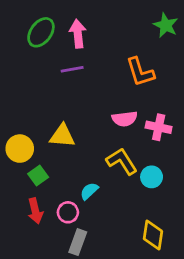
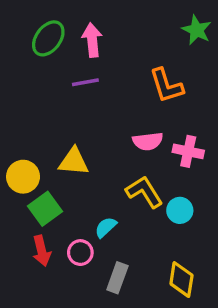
green square: (38, 175) -> (45, 209), size x1.4
gray rectangle: (78, 242) -> (117, 278), moved

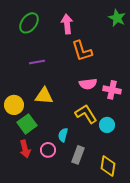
pink arrow: (92, 40) -> (67, 24), moved
purple line: (85, 82) -> (37, 62), moved
orange L-shape: (166, 86) -> (82, 51), moved
cyan semicircle: (106, 227) -> (63, 135), turned -32
gray rectangle: (117, 278) -> (78, 155), moved

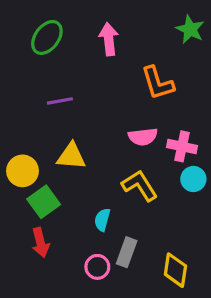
orange L-shape: (82, 51) -> (158, 83), moved
cyan circle: (107, 125) -> (193, 179), moved
pink circle: (48, 150) -> (97, 267), moved

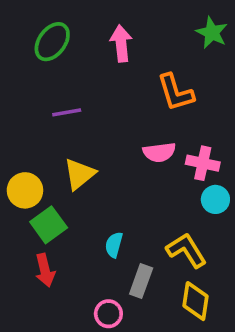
yellow triangle: (71, 156) -> (79, 174), turned -44
yellow L-shape: (140, 186) -> (186, 250), moved
pink circle: (97, 267) -> (108, 314), moved

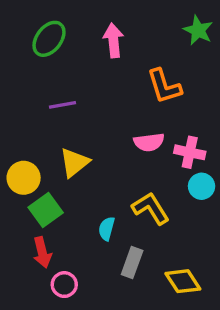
yellow L-shape: (186, 250) -> (151, 208), moved
yellow diamond: (196, 301) -> (183, 281), turned -42
pink circle: (108, 314) -> (64, 285), moved

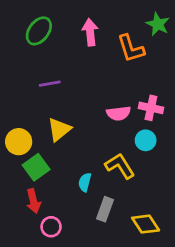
orange L-shape: (164, 86) -> (131, 48), moved
pink cross: (190, 152) -> (151, 108), moved
cyan circle: (202, 186) -> (146, 140), moved

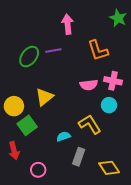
green ellipse: (39, 31) -> (29, 57), moved
orange L-shape: (131, 48) -> (98, 50), moved
purple line: (50, 84) -> (53, 50), moved
cyan semicircle: (85, 182) -> (63, 136), turned 56
red arrow: (33, 201) -> (14, 151), moved

